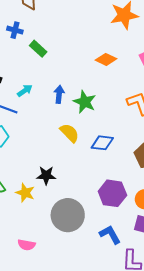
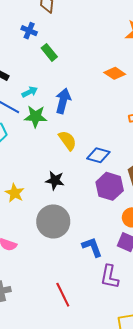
blue arrow: (59, 94) -> (63, 101), size x1.4
green star: (85, 102) -> (36, 117), moved, turned -30
black star: (46, 175) -> (55, 180), moved
purple hexagon: (112, 193) -> (110, 186), moved

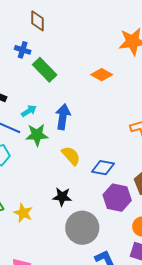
green rectangle: (49, 52) -> (45, 70), size x1.4
orange diamond: (115, 73) -> (102, 75), moved
gray circle: (53, 221) -> (82, 228), moved

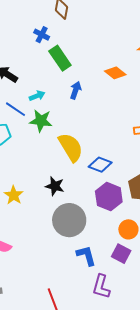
blue arrow: (63, 117) -> (76, 90), moved, size x0.7
yellow semicircle: (71, 156) -> (71, 147), size x1.4

